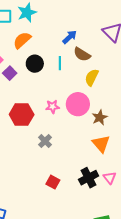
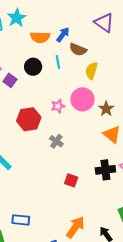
orange semicircle: (22, 40) -> (40, 37), moved, turned -126
black cross: (89, 178) -> (105, 170), turned 30

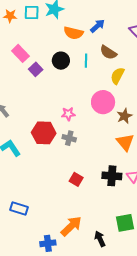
blue arrow: (63, 35) -> (98, 26), moved
pink star: (58, 106) -> (68, 114), moved
red hexagon: (29, 119) -> (44, 133), moved
gray cross: (56, 141) -> (69, 138), turned -32

